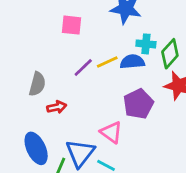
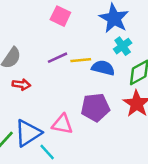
cyan cross: (146, 44) -> (123, 46), moved, turned 30
pink triangle: (111, 132) -> (62, 124), turned -45

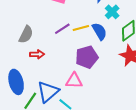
blue semicircle: (103, 68) -> (99, 31), turned 54
purple pentagon: (95, 107) -> (87, 57), moved

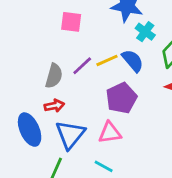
gray semicircle: (26, 34) -> (54, 76), moved
blue ellipse: (16, 82) -> (30, 130), moved
blue triangle: (48, 92) -> (70, 135), moved

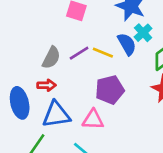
yellow line: (107, 60) -> (103, 53), turned 36
blue semicircle: (133, 61) -> (127, 44), moved
blue triangle: (70, 135) -> (56, 115), turned 32

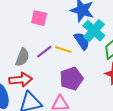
cyan cross: (143, 33) -> (94, 31), size x1.5
red arrow: (47, 85) -> (21, 80), size x1.5

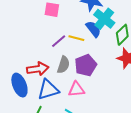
gray semicircle: (22, 57) -> (63, 65), moved

